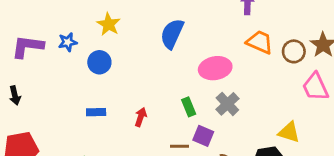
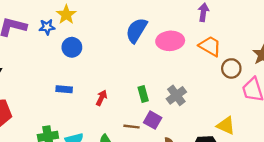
yellow star: (109, 24) -> (66, 15), moved
brown circle: (294, 51) -> (231, 68), moved
pink ellipse: (215, 68) -> (170, 41), moved

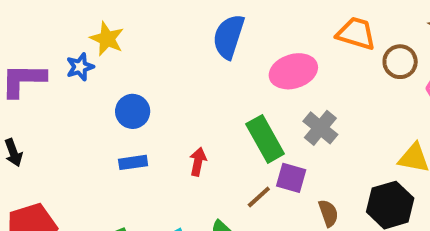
pink ellipse: (170, 41) -> (293, 71), moved
blue circle: (72, 47) -> (133, 111), moved
green rectangle: (143, 94) -> (265, 139), size x1.6
brown line: (131, 127) -> (259, 197), turned -35

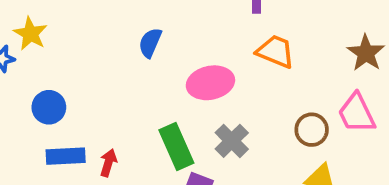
blue semicircle: (229, 37) -> (150, 43), size x0.7
brown circle: (400, 62) -> (312, 130), moved
blue rectangle: (133, 162) -> (66, 156), moved, size x1.4

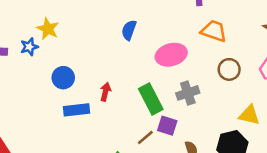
brown circle: (312, 130) -> (229, 69), moved
gray cross: (232, 141) -> (188, 93), turned 30
red arrow: (108, 163) -> (105, 92), moved

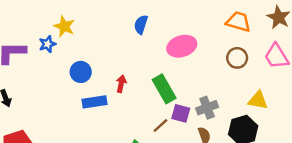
orange trapezoid: (214, 31) -> (238, 22), moved
gray cross: (188, 93) -> (207, 108), moved

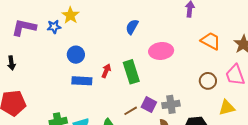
brown circle: (237, 58) -> (208, 81), moved
green rectangle: (164, 89) -> (131, 72), moved
yellow triangle: (258, 100) -> (227, 108), moved, turned -36

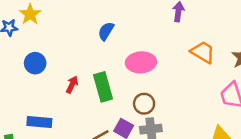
blue rectangle: (82, 81) -> (39, 122), moved
brown circle: (208, 81) -> (144, 104), moved

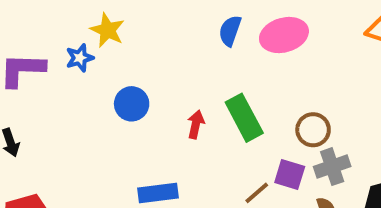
pink ellipse: (141, 62) -> (284, 35), moved

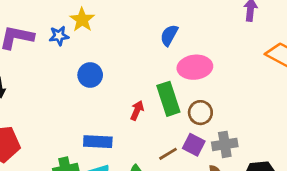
pink ellipse: (284, 35) -> (195, 67), moved
red arrow: (196, 124) -> (137, 110), moved
brown circle: (313, 130) -> (200, 113), moved

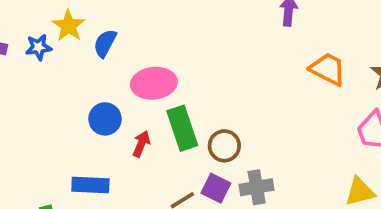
blue semicircle: (169, 35) -> (105, 43), moved
pink ellipse: (195, 67) -> (154, 83), moved
blue circle: (90, 75) -> (105, 119), moved

